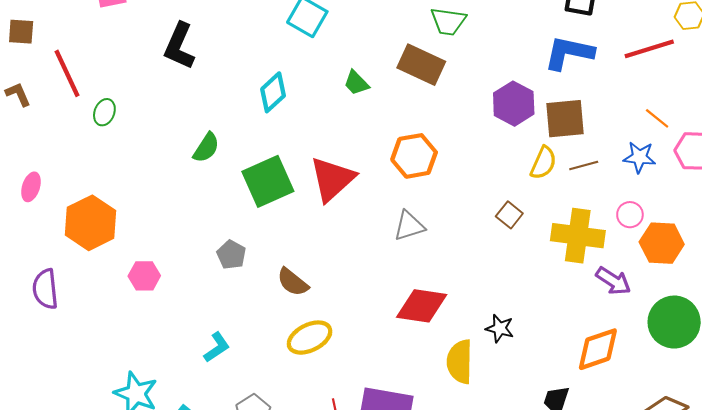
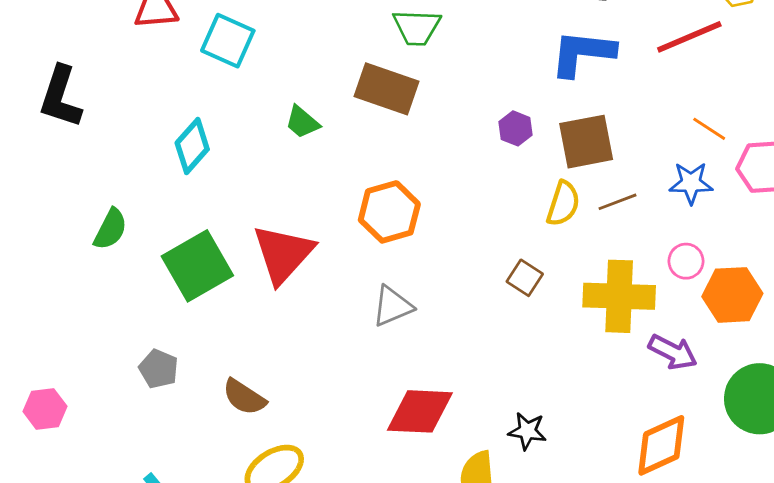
purple hexagon: (514, 104) -> (515, 128), size x0.6

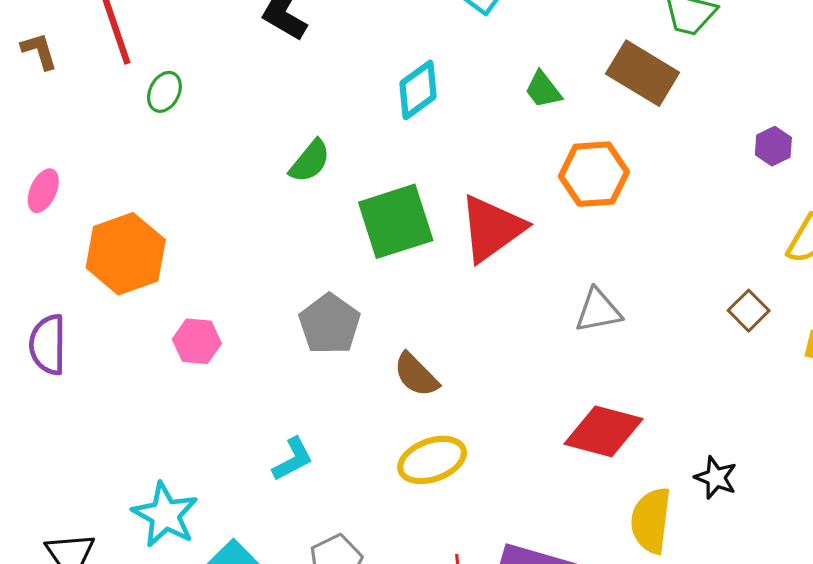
orange hexagon: (389, 212) -> (594, 174), moved
gray pentagon: (159, 369) -> (330, 324), size x1.4

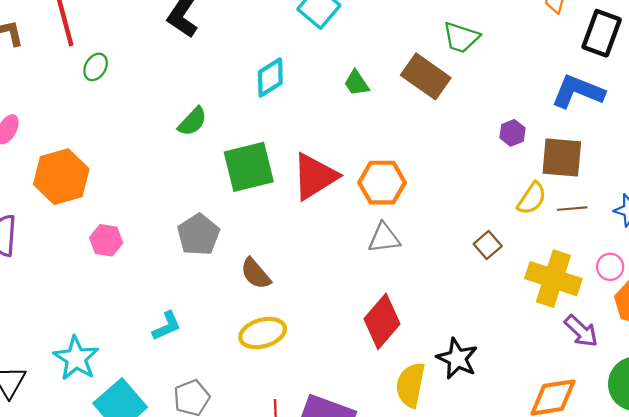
orange hexagon: (594, 174) -> (382, 183), moved
red diamond: (604, 431) -> (382, 321), turned -68
black star: (716, 478) -> (457, 359), size x1.4

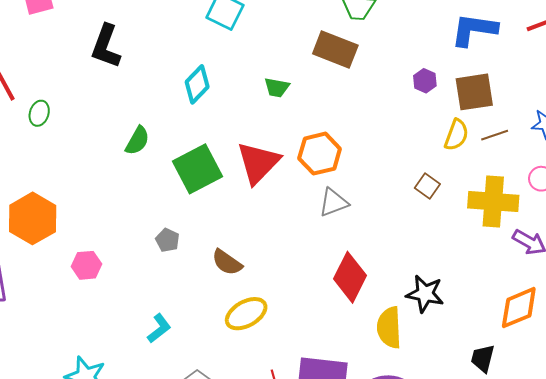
green trapezoid: (357, 83) -> (277, 88), moved, turned -32
gray pentagon: (198, 235) -> (167, 240), size x0.6

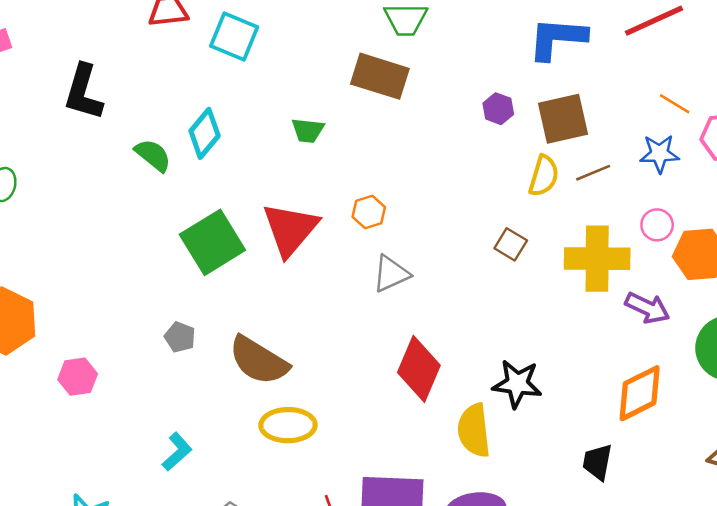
green semicircle: (137, 141) -> (153, 155), moved, turned -76
orange hexagon: (320, 154) -> (369, 212), size x0.6
brown semicircle: (227, 262) -> (259, 360), size x1.5
yellow ellipse: (246, 314) -> (288, 425), turned 33

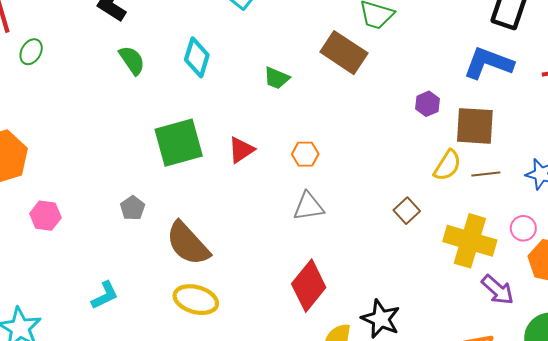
cyan diamond: (205, 133) -> (197, 57), turned -39
green semicircle: (153, 155) -> (132, 60), moved
red triangle: (290, 229) -> (241, 150), size x0.6

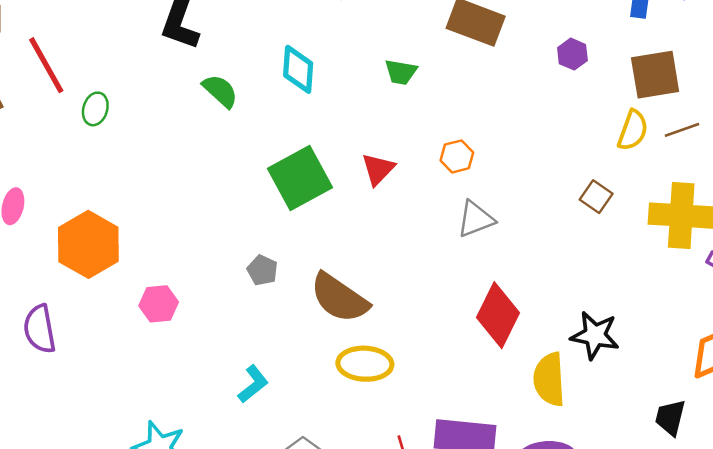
purple hexagon: (427, 104) -> (572, 54), moved

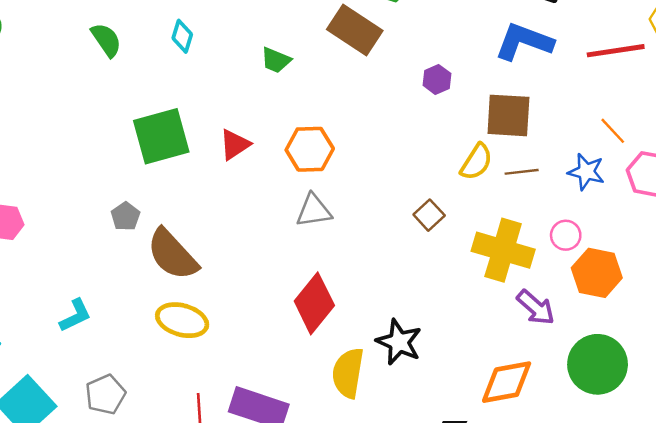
cyan diamond: (298, 69) -> (182, 36), size x0.7
orange hexagon: (457, 156) -> (310, 149), size x1.5
gray pentagon: (262, 270) -> (125, 216), moved

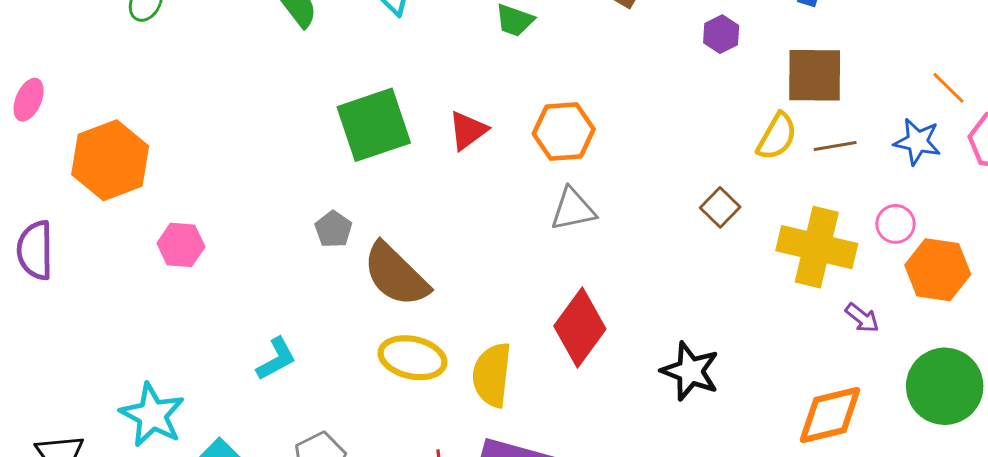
purple arrow: (536, 307) -> (862, 318), size x0.7
yellow semicircle: (348, 373) -> (492, 375), moved

